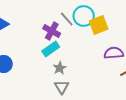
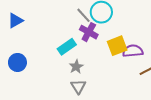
yellow square: (99, 25) -> (117, 46), moved
purple cross: (52, 31) -> (89, 32), moved

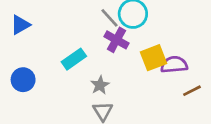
cyan rectangle: (67, 47) -> (74, 59), moved

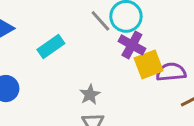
purple cross: (116, 40) -> (132, 45), moved
cyan rectangle: (74, 59) -> (51, 46), moved

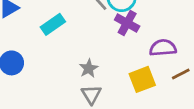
yellow square: (149, 64) -> (142, 79), moved

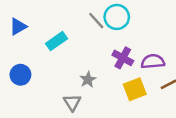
purple cross: (127, 23) -> (123, 58), moved
gray triangle: (91, 95) -> (72, 102), moved

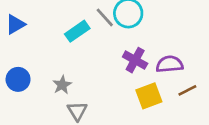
cyan rectangle: (57, 41) -> (77, 31), moved
gray star: (88, 80) -> (62, 85), moved

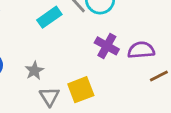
yellow square: (149, 96) -> (81, 90), moved

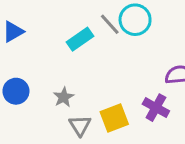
purple cross: (107, 46) -> (156, 108), moved

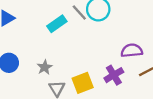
purple cross: (156, 108) -> (114, 75), turned 30

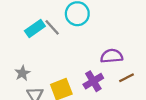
gray line: (79, 13) -> (52, 27), moved

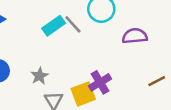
purple semicircle: (112, 56) -> (135, 36), moved
purple cross: (93, 81) -> (100, 82), moved

